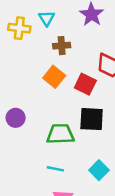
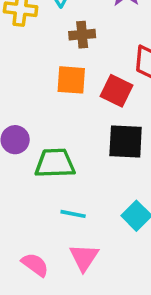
orange square: (54, 77) -> (71, 80), turned -35
green trapezoid: (60, 134) -> (55, 163), moved

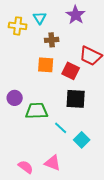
cyan line: (73, 214) -> (61, 128), moved, turned 32
pink triangle: (84, 257) -> (53, 163), turned -42

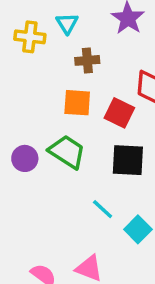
green trapezoid: (37, 111) -> (67, 152), moved, turned 35

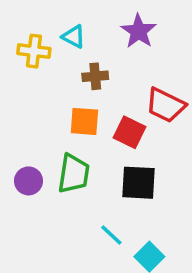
cyan triangle: (67, 23) -> (74, 37), turned -30
green trapezoid: (67, 152) -> (74, 174), turned 66

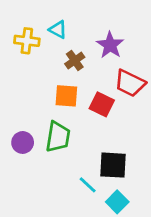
purple star: (139, 31) -> (110, 45), moved
brown cross: (95, 76) -> (75, 61), turned -30
black square: (139, 183) -> (113, 165), moved

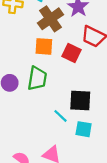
brown cross: (75, 61) -> (50, 19), size x1.6
cyan square: (117, 202) -> (84, 129), turned -35

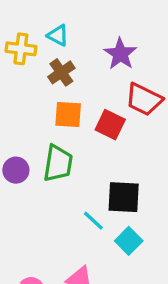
brown cross: (50, 19) -> (61, 72), moved, size x0.7
cyan square: (84, 129) -> (129, 241), turned 35

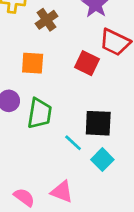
orange square: (68, 115) -> (33, 63), moved
green trapezoid: (58, 163) -> (40, 113), moved

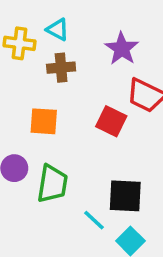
brown cross: (47, 20) -> (61, 68), turned 30

